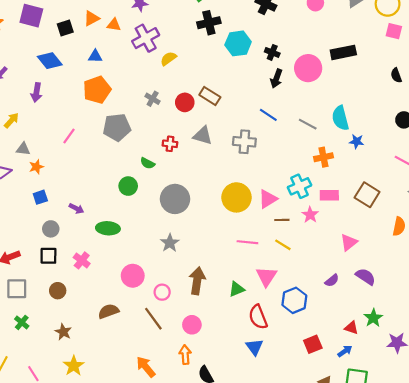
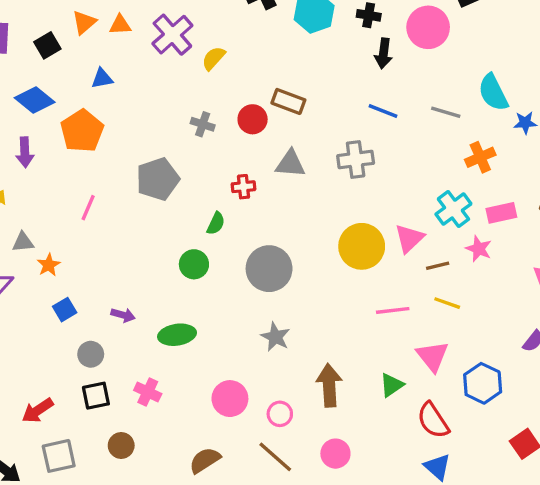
orange pentagon: (97, 90) -> (82, 131), moved
green semicircle: (148, 163) -> (216, 223), turned -80

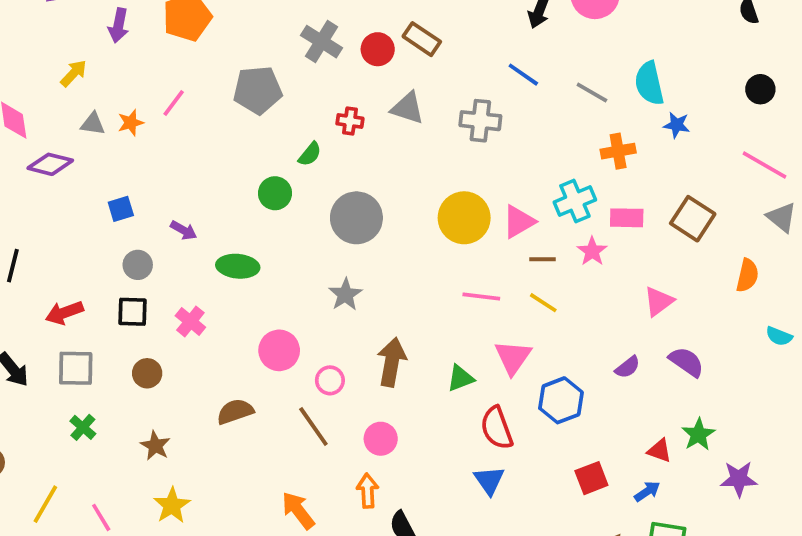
gray cross: (203, 124) -> (322, 42), size x1.5
orange star: (49, 265) -> (131, 123), moved

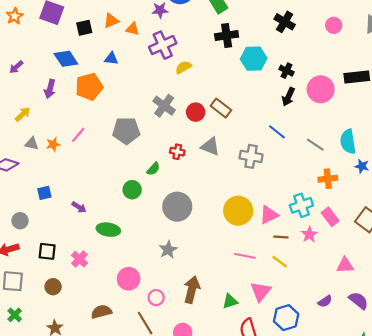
pink rectangle: (627, 218) -> (330, 217), turned 48
gray circle: (138, 265) -> (20, 221), moved
pink triangle: (659, 301) -> (345, 265), turned 30

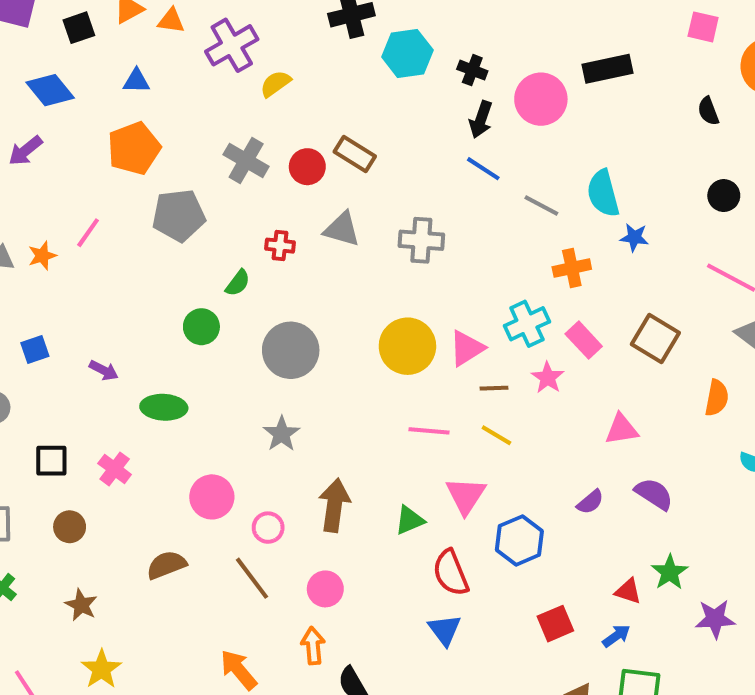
orange pentagon: (89, 87) -> (134, 148), moved
purple arrow: (50, 89) -> (25, 151), turned 42
blue line: (277, 132) -> (483, 169), moved

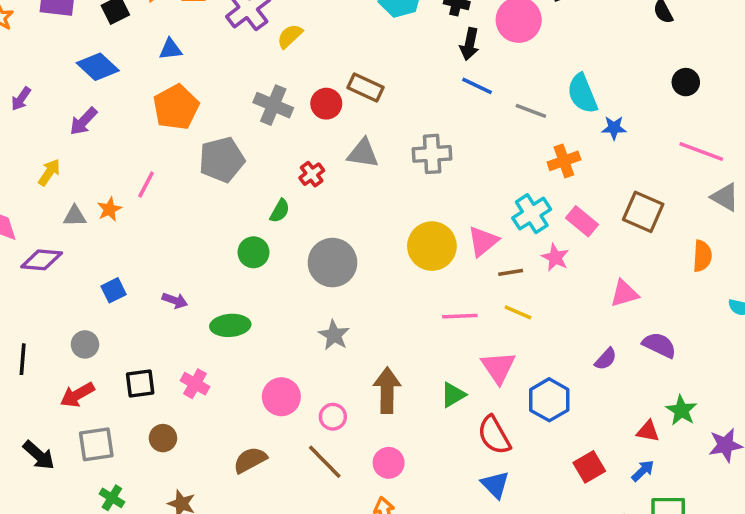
red cross: (280, 246) -> (312, 174), turned -35

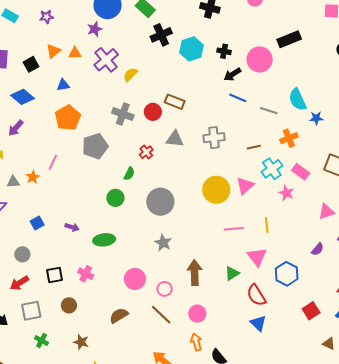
black arrow: (470, 44) -> (232, 74), turned 48
brown line: (511, 272) -> (254, 147), moved
yellow line: (518, 312) -> (267, 225), turned 63

